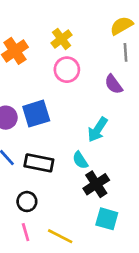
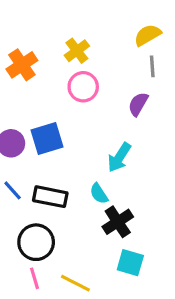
purple semicircle: (114, 84) -> (138, 104), turned 66
black circle: (27, 202) -> (36, 242), size x1.5

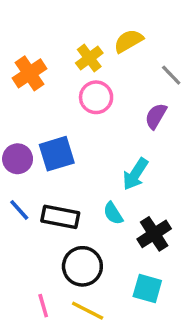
yellow semicircle: (148, 35) -> (129, 41), moved
gray line: (152, 66) -> (171, 75), turned -40
black cross: (118, 222) -> (154, 234), moved
black circle: (36, 242) -> (82, 266), moved

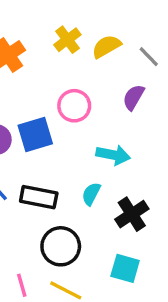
yellow semicircle: (129, 41) -> (106, 46), moved
pink circle: (96, 97) -> (74, 106), moved
cyan arrow: (135, 174) -> (113, 155), turned -112
cyan semicircle: (113, 213) -> (91, 194), turned 60

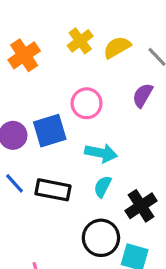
cyan arrow: (113, 155) -> (101, 153), moved
black circle: (61, 246) -> (101, 238), moved

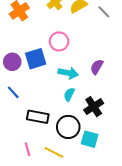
purple semicircle: (143, 95) -> (97, 67), moved
black rectangle: (53, 190) -> (38, 117), moved

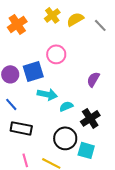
cyan arrow: (68, 73) -> (47, 94), moved
cyan semicircle: (69, 94) -> (66, 106), turned 40
black rectangle: (38, 117) -> (21, 128), moved

